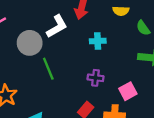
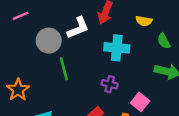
cyan cross: (98, 41) -> (117, 48), size x1.5
pink square: (128, 91) -> (140, 102), turned -30

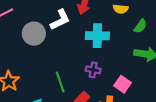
green semicircle: (164, 41) -> (140, 26), turned -112
green line: (64, 69) -> (60, 82), moved

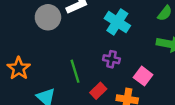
cyan cross: (97, 36) -> (117, 22), turned 30

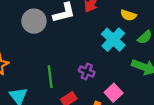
cyan cross: (117, 22) -> (113, 40), moved

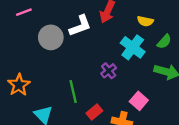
purple cross: (87, 71) -> (109, 71), moved, turned 35

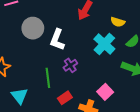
white L-shape: (80, 26) -> (57, 40), moved, turned 125
purple cross: (109, 71) -> (70, 65), moved

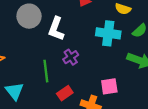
cyan cross: (104, 44) -> (108, 33), turned -35
pink square: (105, 92) -> (109, 86), turned 35

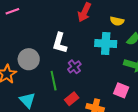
gray circle: (29, 16) -> (29, 59), moved
pink square: (109, 86) -> (121, 90), moved, turned 35

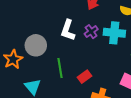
purple cross: (74, 67) -> (91, 32), moved
red rectangle: (72, 99) -> (85, 77), moved

